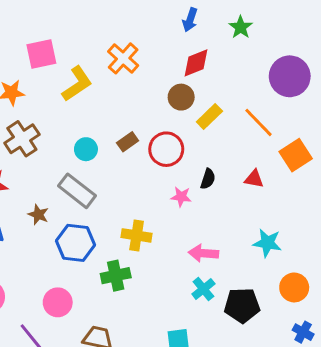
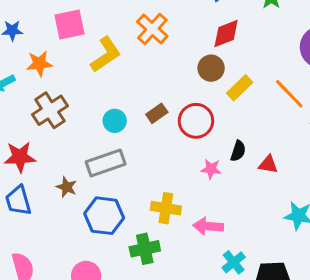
red triangle: (254, 179) -> (268, 164), moved
gray rectangle: (77, 191) -> (106, 163), turned -57
pink arrow: (203, 253) -> (208, 226), moved

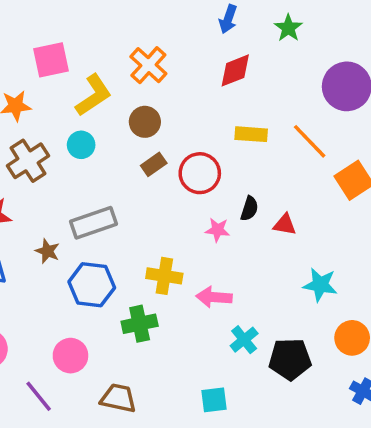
brown circle: (211, 68) -> (145, 122), moved
yellow rectangle: (240, 88) -> (251, 134), turned 48
cyan circle: (115, 121) -> (81, 145), moved

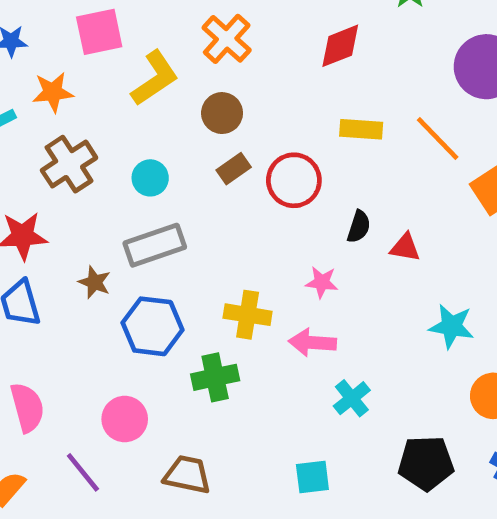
cyan circle: (81, 145) -> (150, 178), moved
pink star: (217, 230) -> (322, 282), moved
black pentagon: (290, 359) -> (426, 463), moved

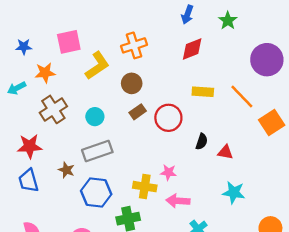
orange cross: (227, 39) -> (134, 45), turned 30
pink star: (322, 282) -> (168, 172), moved
cyan star: (452, 326) -> (234, 193), moved

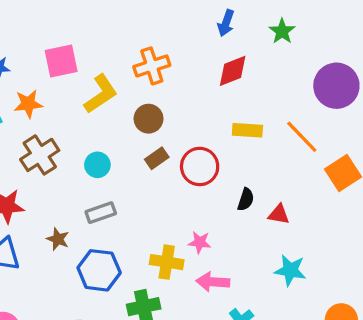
gray rectangle: (97, 151) -> (101, 213), size x0.7

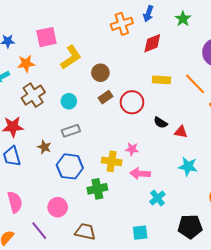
orange cross: (152, 66) -> (122, 24), moved
black semicircle: (246, 199) -> (161, 123), turned 104

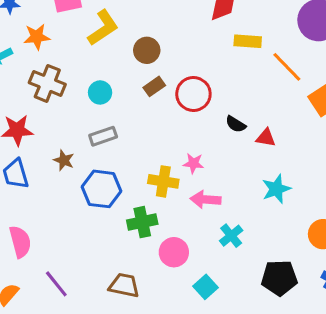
yellow rectangle: (162, 80) -> (248, 41), moved
brown cross: (33, 95) -> (47, 83), turned -35
cyan star: (188, 166) -> (276, 189), turned -30
pink circle: (58, 207) -> (174, 252), moved
cyan square: (140, 233) -> (206, 287), turned -35

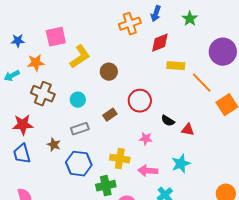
brown rectangle: (154, 86) -> (110, 115), moved
pink star: (193, 163) -> (146, 139), moved
cyan star: (276, 189) -> (181, 164), moved

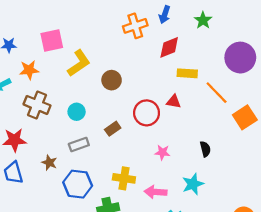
black semicircle: (168, 121) -> (205, 149), moved, turned -136
red triangle: (188, 130) -> (174, 102), moved
pink star: (146, 139) -> (162, 152), moved

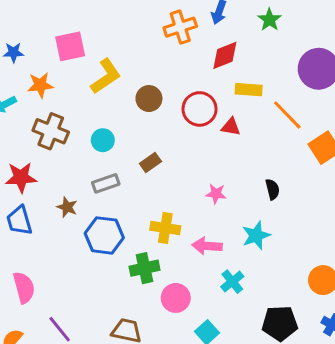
red circle: (147, 113) -> (200, 109), moved

